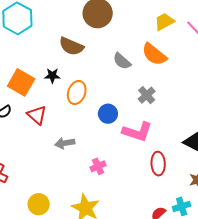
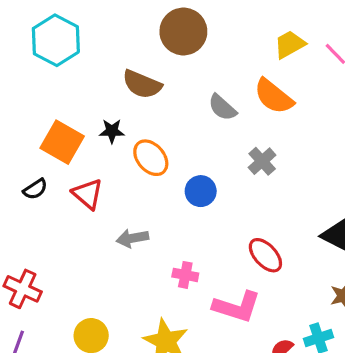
orange ellipse: (77, 93) -> (151, 158), turned -60
pink L-shape: (137, 132) -> (237, 307), moved
red ellipse: (158, 164) -> (265, 255), moved, turned -40
pink cross: (98, 166) -> (185, 275), turned 35

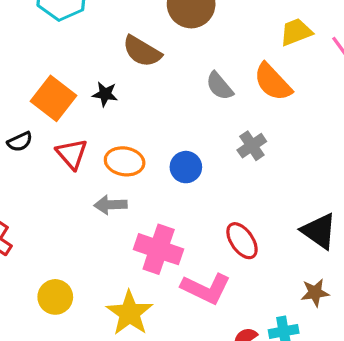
orange ellipse: (151, 158) -> (125, 161), moved, turned -48
pink cross: (185, 275) -> (159, 249), size x1.8

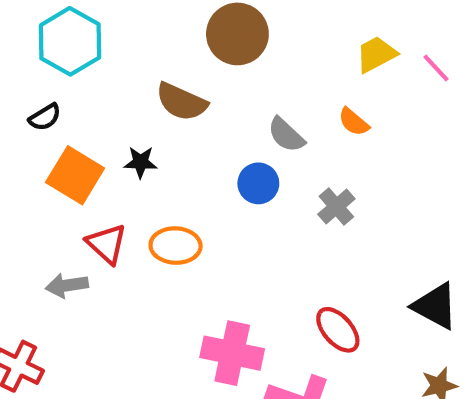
orange semicircle: (273, 82) -> (354, 122), size x0.6
black semicircle: (20, 142) -> (45, 117), moved
blue circle: (186, 167) -> (258, 183), moved
gray arrow: (110, 205) -> (67, 285), moved

